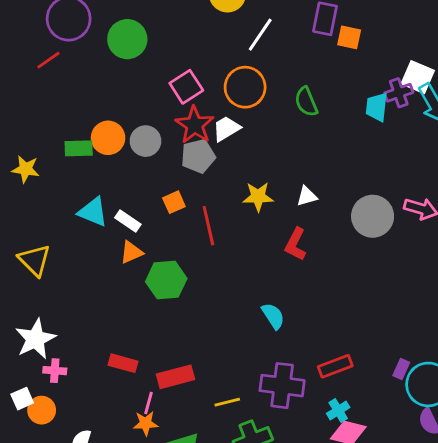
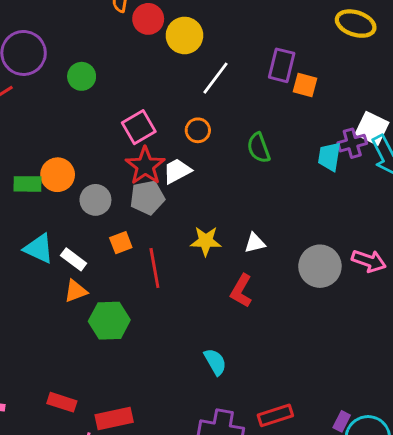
green circle: (127, 39) -> (82, 76), size x0.7
orange circle: (245, 87) -> (198, 130), size x0.6
gray circle: (146, 141) -> (95, 200), moved

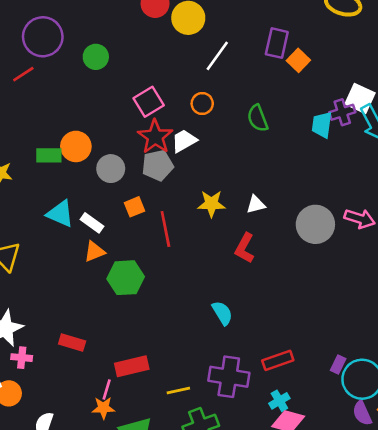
orange square: (305, 85) -> (298, 60), turned 30
red rectangle: (62, 402) -> (72, 343), moved

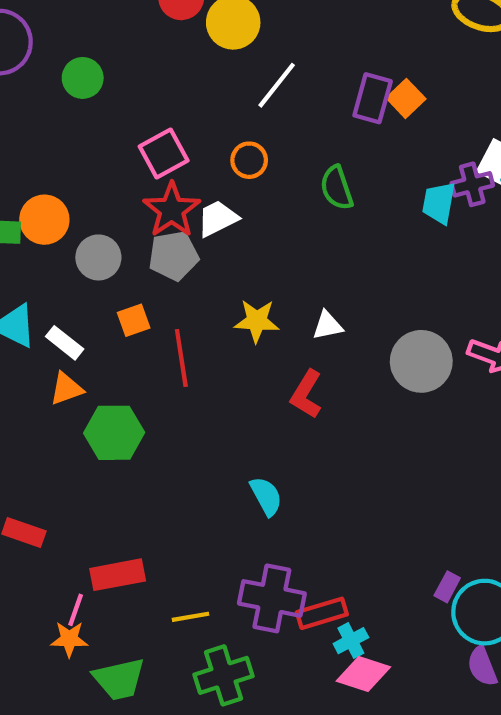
purple rectangle: (277, 43) -> (373, 98), moved
red rectangle: (278, 360) -> (322, 613), moved

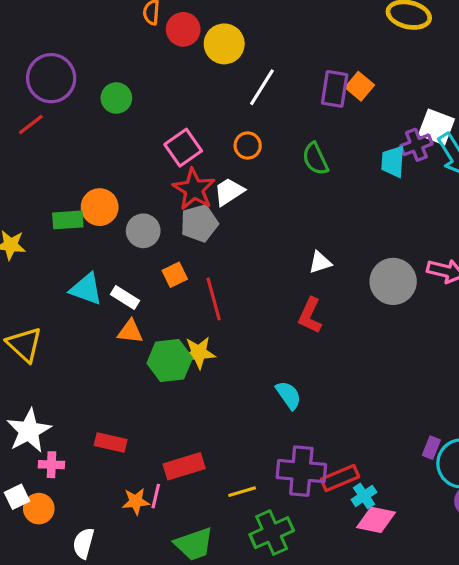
yellow star: (257, 321) -> (199, 353), moved
orange triangle: (66, 389) -> (130, 332), turned 32
orange star: (69, 639) -> (136, 501), moved

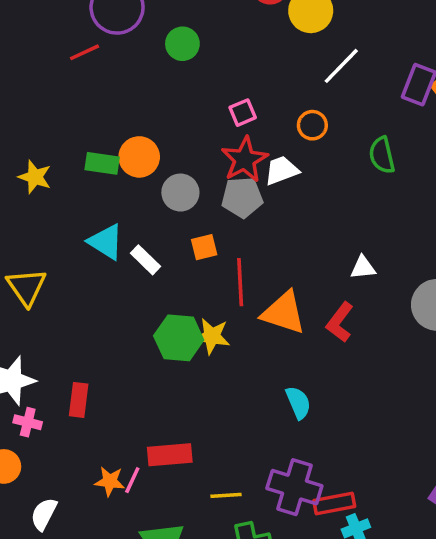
pink square: (183, 148) -> (243, 113), size x0.7
orange triangle: (130, 332) -> (284, 313), moved, size x1.6
red rectangle: (111, 443) -> (79, 400), moved, turned 72

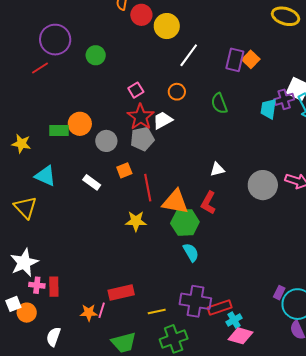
cyan triangle: (106, 242) -> (45, 176), moved
green hexagon: (179, 338) -> (185, 223), moved
red rectangle: (79, 400) -> (54, 287), moved

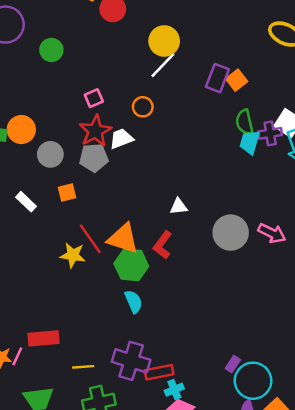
yellow circle: (167, 26) -> (164, 41), moved
green semicircle: (219, 103) -> (244, 122), moved
red line: (148, 188) -> (90, 239), moved, turned -32

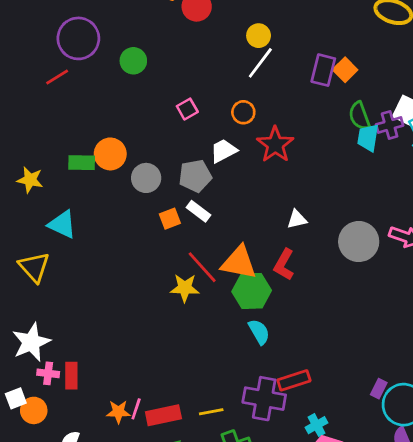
yellow circle: (164, 41) -> (259, 36), size x0.7
red star: (95, 131) -> (275, 145), moved
white rectangle: (26, 202) -> (198, 211), moved
red rectangle: (43, 338) -> (163, 415), moved
red rectangle: (159, 372) -> (294, 380), moved

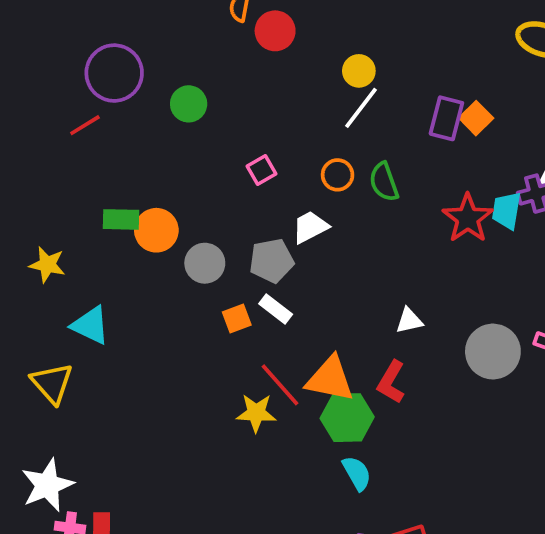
green semicircle: (359, 116) -> (384, 182), moved
red star: (275, 145) -> (468, 218), moved
green rectangle: (82, 163) -> (121, 219), moved

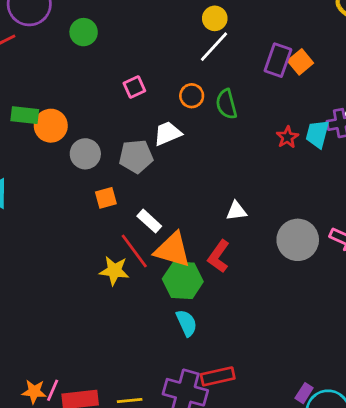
red star: (468, 218) -> (287, 137), size x0.6
white rectangle: (276, 309) -> (149, 221), moved

